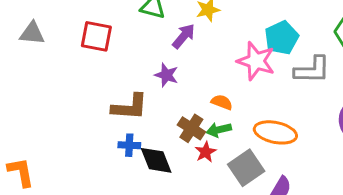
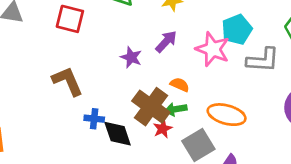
purple arrow: (184, 36) -> (166, 42), moved
brown L-shape: (130, 107) -> (68, 81), moved, turned -120
brown cross: (191, 128) -> (151, 107), size x1.5

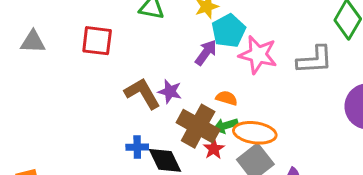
cyan pentagon: (237, 30) -> (229, 31), moved
purple star: (131, 57) -> (170, 91), moved
brown L-shape: (68, 81) -> (142, 93), moved
orange ellipse: (227, 115) -> (255, 133), moved

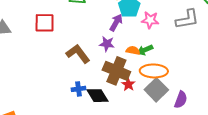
pink star: (258, 55) -> (150, 20), size x0.7
purple star: (170, 91) -> (107, 44), moved
green arrow: (226, 126) -> (145, 50), moved

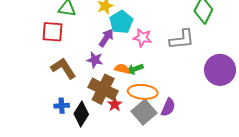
red square: (45, 23) -> (53, 32), moved
black diamond: (98, 96) -> (81, 114), turned 60
purple semicircle: (181, 100) -> (168, 107), moved

